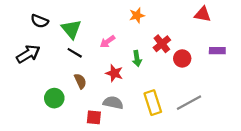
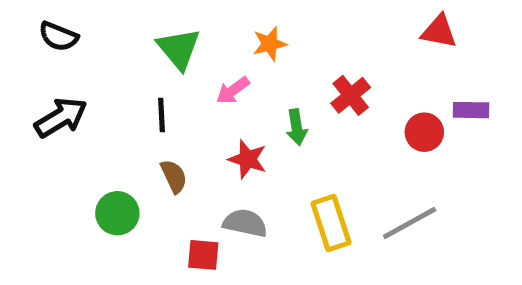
orange star: (137, 15) -> (270, 44), moved
black semicircle: (40, 21) -> (58, 36), moved
green triangle: (71, 29) -> (179, 49), moved
black line: (75, 53) -> (162, 115), turned 56
red circle: (182, 58) -> (424, 132), moved

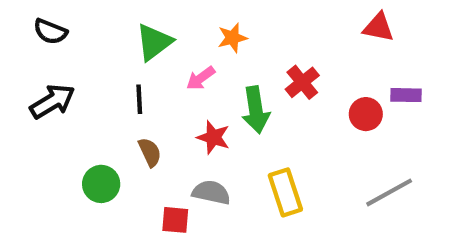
green triangle: (179, 49) -> (154, 42), turned 33
green arrow: (297, 127) -> (256, 110), size x1.5
gray line: (410, 223) -> (389, 192), moved

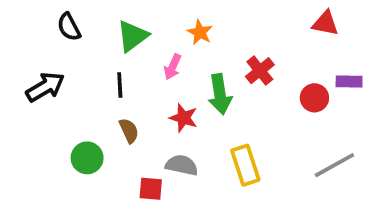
black semicircle: (50, 32) -> (69, 27), moved, turned 40
orange star: (232, 38) -> (200, 32), turned -30
pink arrow: (201, 78) -> (173, 67), turned -30

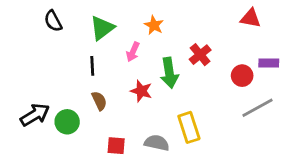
black arrow: (45, 87) -> (35, 115), moved
gray semicircle: (182, 165) -> (157, 143), moved
gray line: (334, 165) -> (258, 108), moved

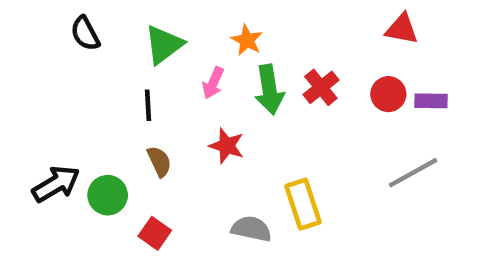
green arrow: (169, 73) -> (269, 90), moved
red circle: (242, 76) -> (388, 94), moved
red square: (116, 146) -> (155, 233), moved, turned 30

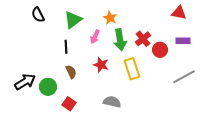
red circle: (388, 94) -> (160, 50), moved
purple rectangle: (431, 101) -> (183, 41), moved
yellow rectangle: (303, 204) -> (132, 69), moved

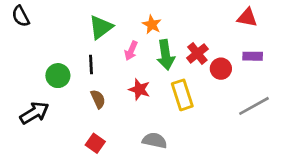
black semicircle: (38, 15) -> (21, 16), moved
green circle: (48, 87) -> (58, 76), moved

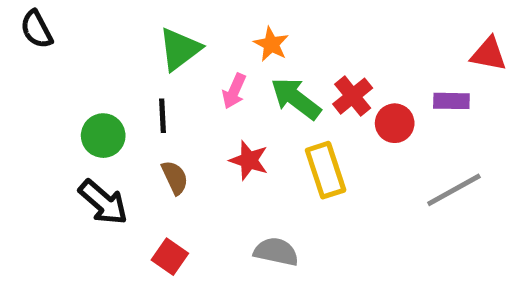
red triangle: (247, 18) -> (489, 54), moved
green arrow: (166, 55) -> (296, 99), turned 136
black arrow: (34, 113) -> (103, 202), moved, turned 72

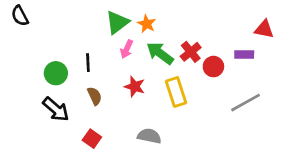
green triangle: (180, 49) -> (117, 22), moved

